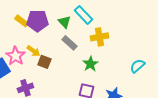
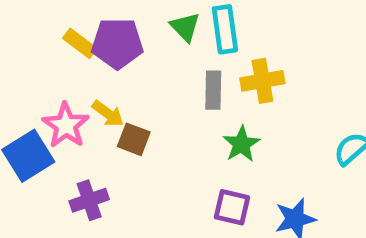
cyan rectangle: (83, 15) -> (225, 29), turned 36
green triangle: (64, 22) -> (185, 27), moved
gray rectangle: (69, 43) -> (213, 90), moved, turned 49

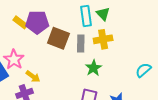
green triangle: (185, 27) -> (103, 14), moved
yellow arrow: (108, 114) -> (33, 76), moved
brown square: (134, 139) -> (58, 38), moved, size x1.5

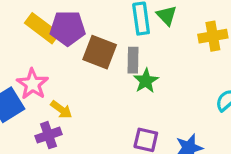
yellow rectangle: (20, 22) -> (42, 28), size x1.5
yellow cross: (103, 39) -> (213, 36), moved
green star: (93, 68) -> (146, 81), moved

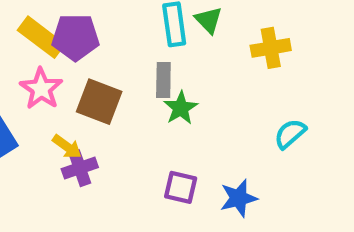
brown square: (100, 52) -> (99, 102), moved
pink star: (33, 84) -> (41, 89), moved
purple cross: (48, 135) -> (80, 168), moved

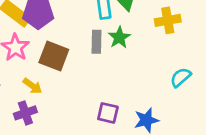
green star: (181, 108) -> (119, 37), moved
purple cross: (80, 168) -> (25, 113), moved

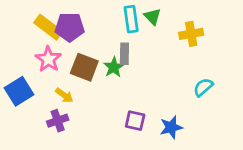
green star: (119, 37) -> (114, 67), moved

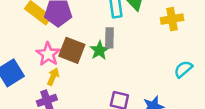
pink star: (48, 59) -> (48, 54), moved
yellow arrow: (64, 95) -> (53, 77), turned -102

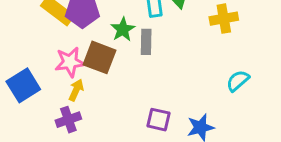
green star: (99, 50) -> (123, 29), moved
pink star: (48, 54) -> (70, 62), turned 30

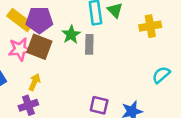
brown square: (99, 57) -> (39, 47), moved
pink star: (70, 62) -> (20, 49), moved

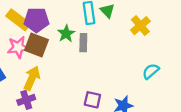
yellow cross: (150, 26) -> (140, 26), turned -30
yellow arrow: (35, 82) -> (32, 78), size x1.5

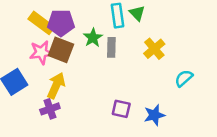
yellow cross: (140, 26) -> (154, 49), moved

